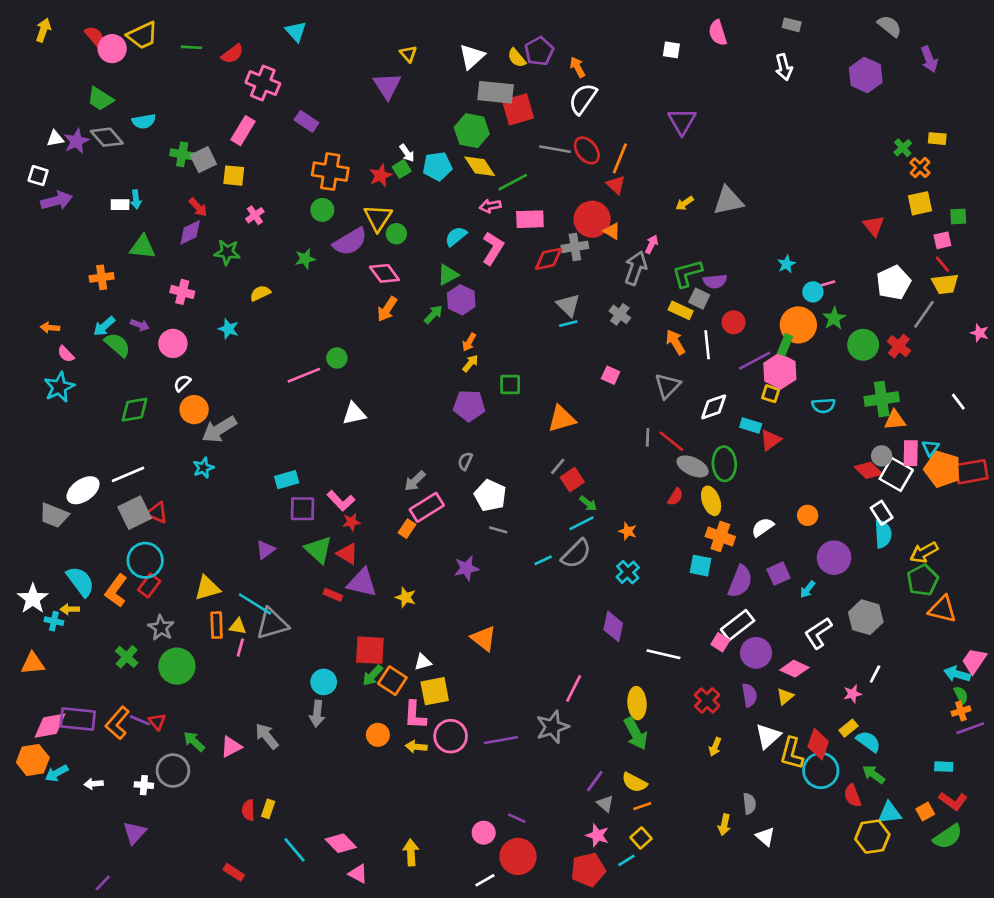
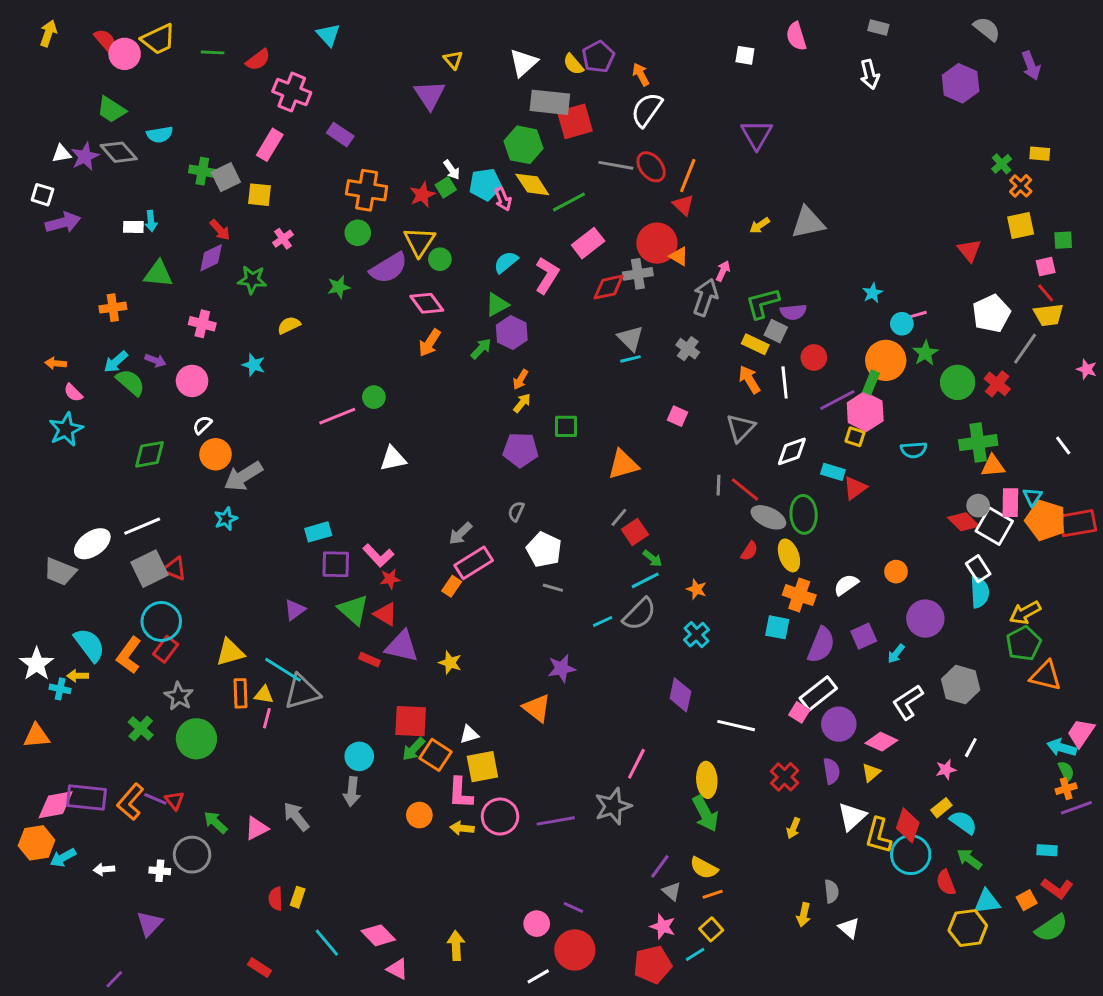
pink arrow: (490, 206) -> (503, 199), moved, turned -102
pink rectangle: (530, 219) -> (588, 243), turned -36
purple star: (466, 568) -> (562, 668), moved

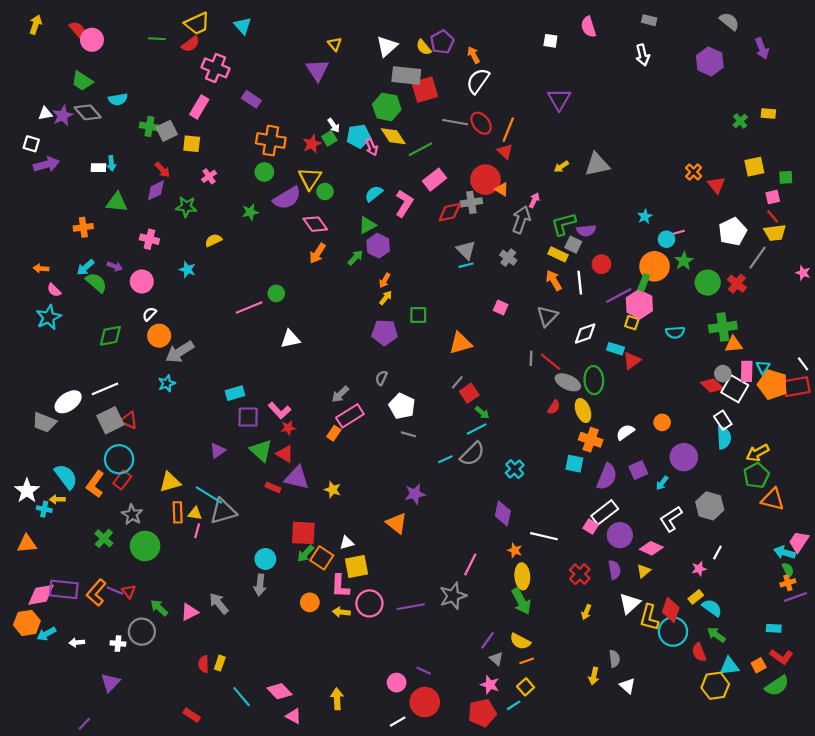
yellow trapezoid: (158, 39) -> (197, 23), moved
orange cross: (1021, 186) -> (694, 172), moved
white line: (1063, 445) -> (803, 364), moved
orange star: (697, 589) -> (515, 550), moved

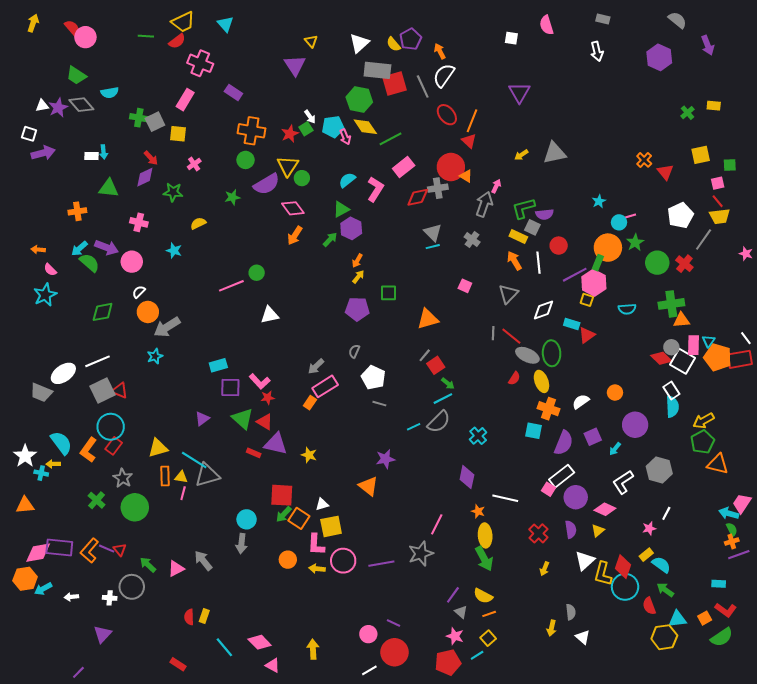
gray line: (455, 122) -> (423, 86), moved, turned 55
purple arrow: (115, 266) -> (107, 248), size x1.6

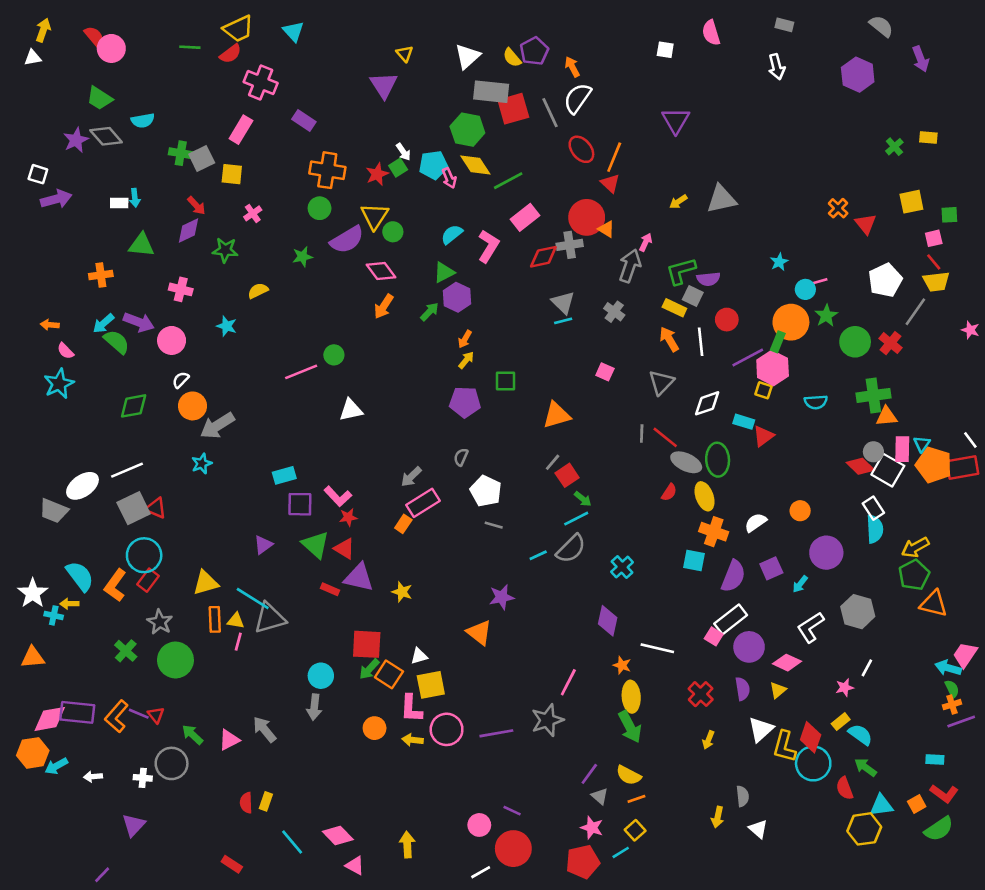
white triangle: (42, 106) -> (33, 58), moved

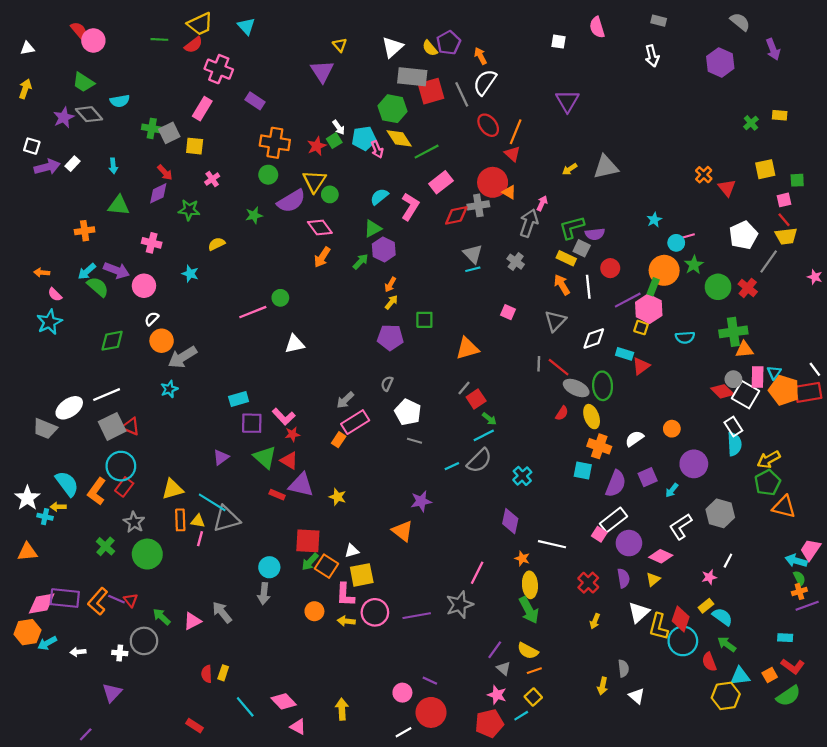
yellow arrow: (43, 30) -> (25, 89), moved
white rectangle: (119, 203) -> (72, 164), moved, turned -48

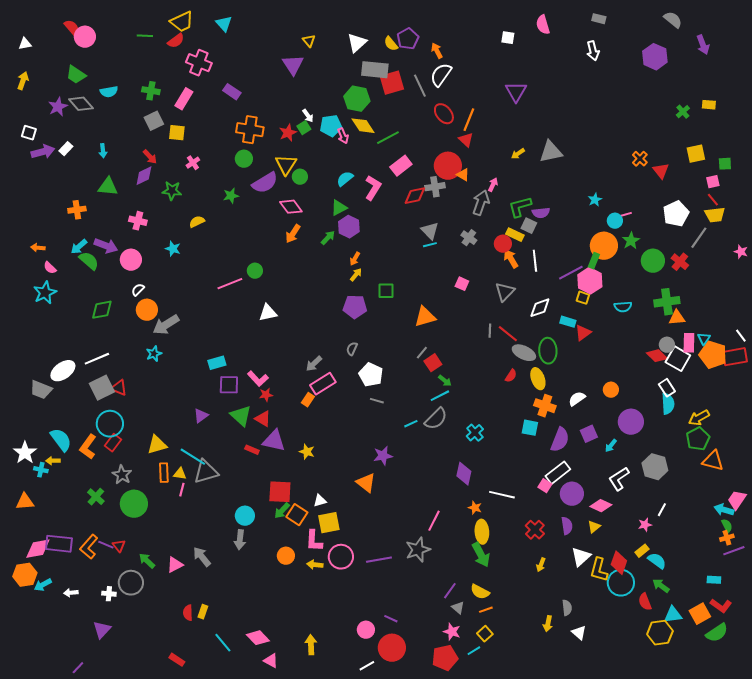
green cross: (152, 128) -> (151, 91), moved
red circle: (610, 268) -> (503, 244), moved
orange square: (770, 675) -> (700, 614), size x1.5

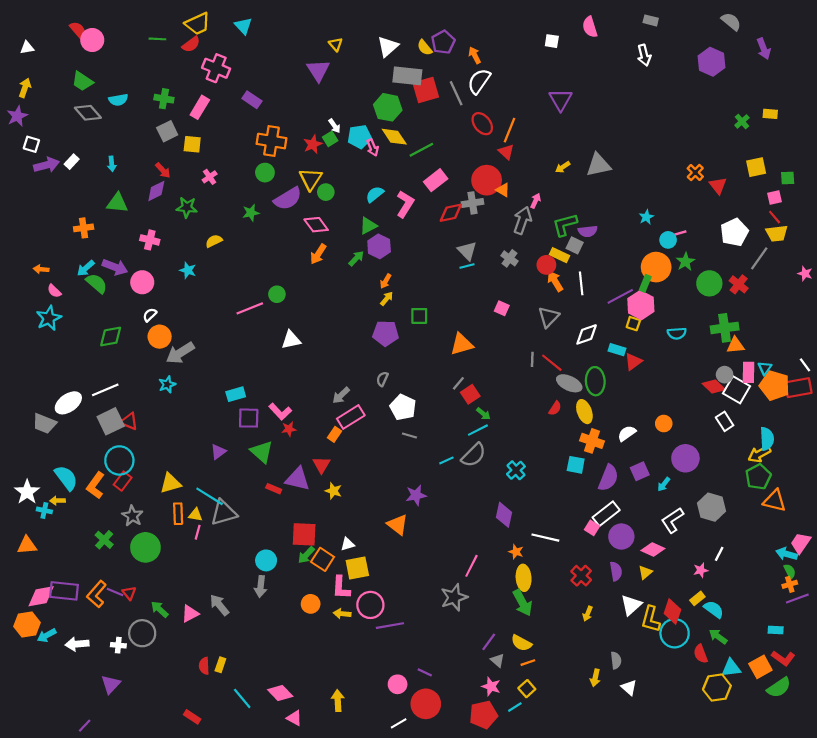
purple star: (58, 107) -> (17, 116), moved
cyan semicircle: (668, 404) -> (767, 439), moved
red triangle: (263, 419) -> (321, 465), moved, turned 30
purple line: (379, 560) -> (390, 626), moved
white arrow: (71, 593) -> (77, 644), size x1.5

